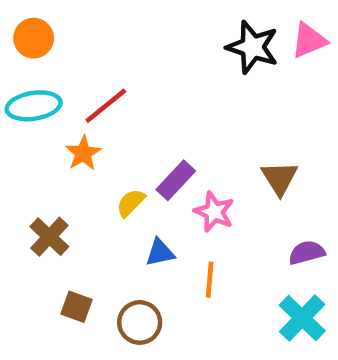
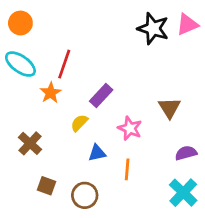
cyan ellipse: (34, 106) -> (20, 64), turned 44
red line: (106, 106) -> (64, 64), turned -32
purple rectangle: (176, 180) -> (101, 96), moved

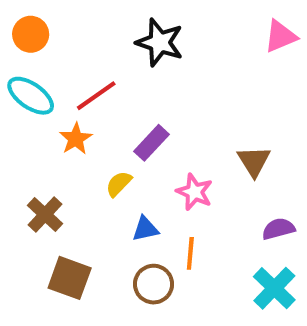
black star: (153, 28) -> (160, 42), moved
red line: (64, 64) -> (96, 96), turned 36
brown square: (46, 186) -> (70, 278), size x1.5
brown circle: (85, 195) -> (154, 284), moved

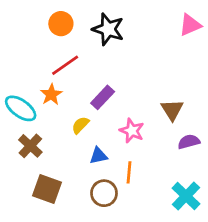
orange circle: (31, 34) -> (61, 24), moved
cyan ellipse: (31, 96) -> (21, 108), moved
purple semicircle: (278, 229) -> (189, 142), moved

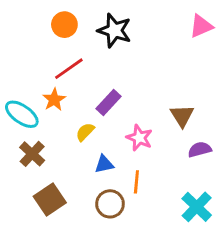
brown square: (47, 189) -> (50, 199), turned 36

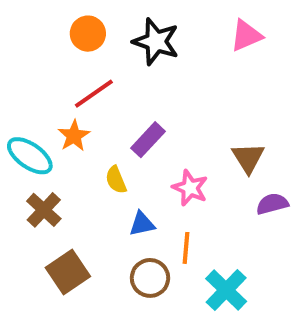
pink triangle: (201, 26) -> (246, 36), moved
yellow semicircle: (85, 132) -> (116, 180), turned -66
cyan cross: (197, 207) -> (226, 290), moved

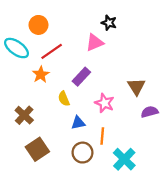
orange circle: (88, 34) -> (38, 25), moved
pink triangle: (246, 36) -> (95, 43), moved
black star: (156, 42) -> (109, 23), moved, size x0.6
cyan ellipse: (30, 156) -> (16, 48), moved

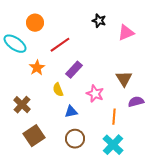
pink triangle: (95, 43) -> (126, 33), moved
red line: (52, 51) -> (60, 45), moved
orange line: (102, 136) -> (114, 117), moved

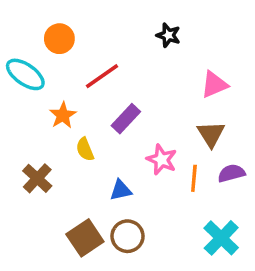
pink triangle: (126, 33) -> (214, 85), moved
yellow semicircle: (58, 90) -> (85, 149), moved
orange line: (114, 117) -> (194, 178), moved
brown square: (34, 136) -> (85, 238), moved
cyan cross: (113, 145) -> (221, 238), moved

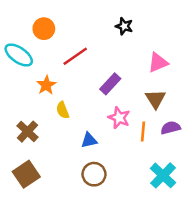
purple rectangle: (126, 119) -> (110, 84), moved
brown square: (85, 238) -> (26, 174), moved

